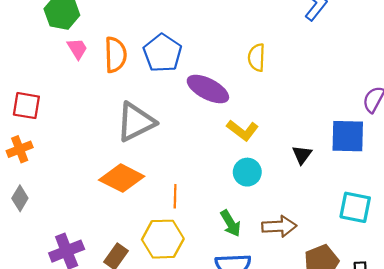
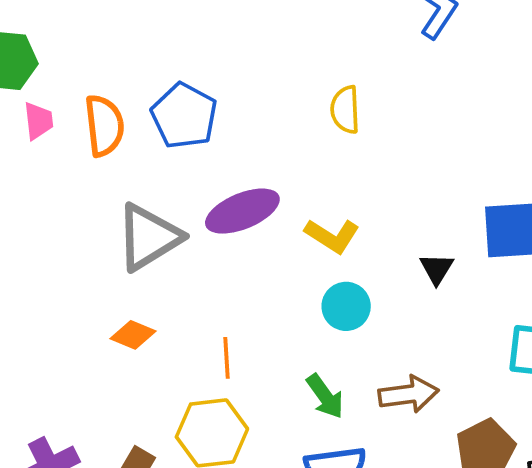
pink trapezoid: (77, 49) -> (38, 121), turned 30
purple ellipse: (208, 89) -> (242, 211), moved, turned -45
orange diamond: (122, 178) -> (133, 335), size x0.6

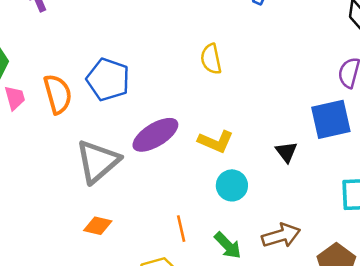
orange line: (227, 358) -> (181, 229), moved

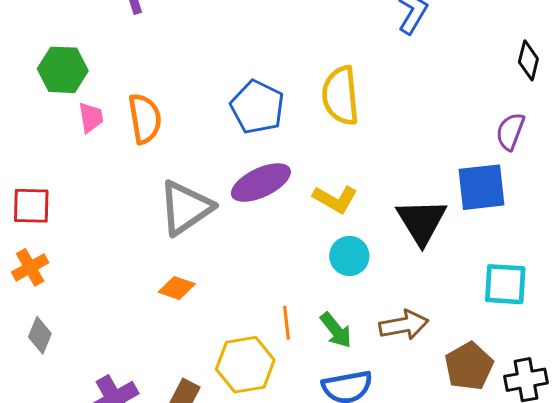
yellow semicircle: (211, 59) -> (340, 96), size x1.5
blue pentagon: (108, 80) -> (257, 107), moved
black triangle: (286, 152) -> (422, 222), size x1.8
orange line: (181, 229) -> (287, 323), moved

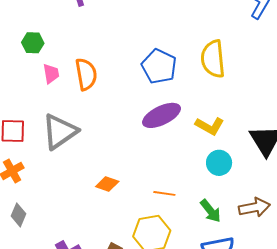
green hexagon: (63, 70) -> (33, 43), size x0.7
gray triangle: (186, 208) -> (60, 131), moved
orange line: (287, 323) -> (164, 193), moved, turned -75

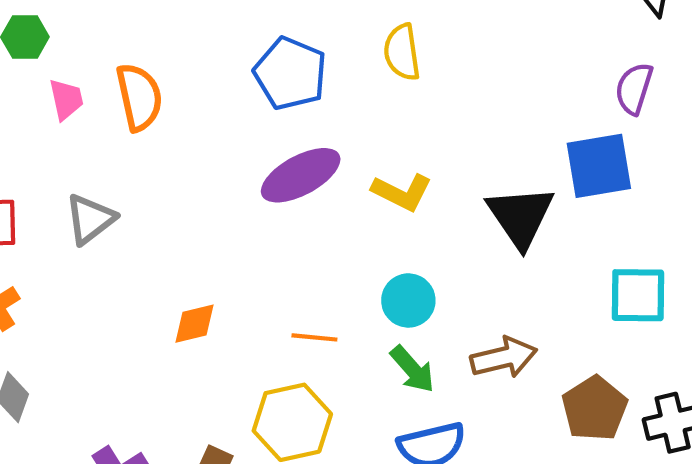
yellow semicircle: (213, 59) -> (402, 52), size x0.7
gray triangle: (60, 131) -> (90, 219), size x0.7
cyan circle: (219, 163) -> (408, 300), moved
orange diamond: (107, 184) -> (195, 324), turned -30

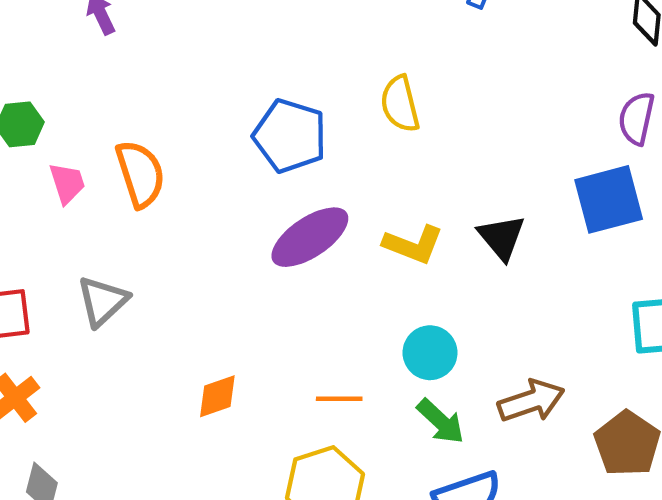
black triangle: (520, 217) -> (502, 237), moved, size x0.7

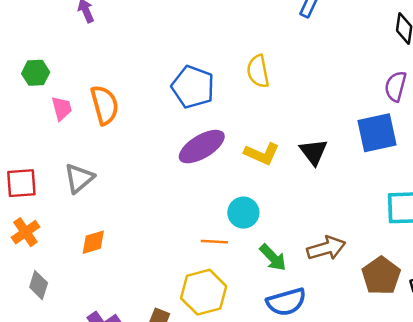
cyan circle: (430, 353) -> (243, 213), moved
orange diamond: (217, 396) -> (93, 242), moved

